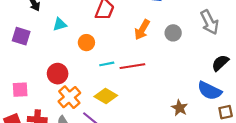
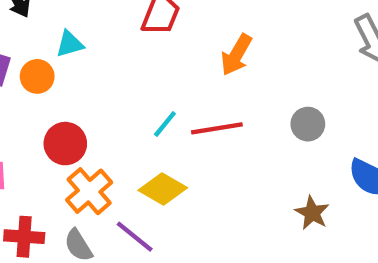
gray circle: (173, 33) -> (308, 124), moved
orange circle: (86, 43) -> (37, 76), moved
cyan line: (107, 64) -> (165, 124), turned -40

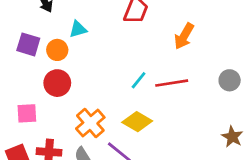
red circle: (65, 144) -> (57, 83), moved

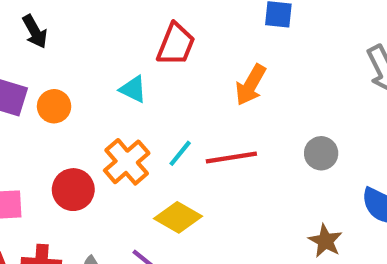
cyan triangle: (78, 29) -> (133, 89), moved, turned 42
red circle: (57, 83) -> (73, 190), moved
orange cross: (90, 123) -> (127, 162), moved

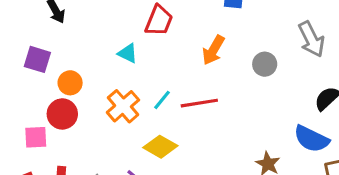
orange circle: (54, 106) -> (70, 83), moved
gray circle: (321, 153) -> (265, 64), moved
red circle: (73, 190) -> (62, 114), moved

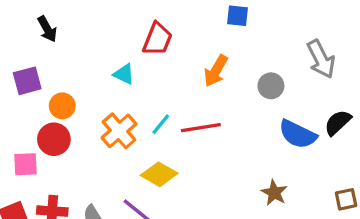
purple square: (37, 59) -> (27, 81), turned -32
blue semicircle: (311, 139) -> (298, 134), moved

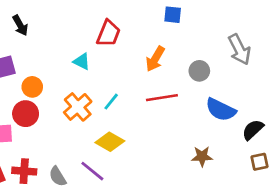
black semicircle: (338, 123) -> (253, 130), moved
red line: (201, 128) -> (162, 98), moved
brown star: (274, 193) -> (202, 156), turned -30

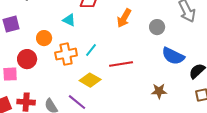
orange circle: (32, 87) -> (44, 38), moved
red line: (162, 98) -> (121, 64), moved
orange cross: (78, 107) -> (66, 54), turned 30

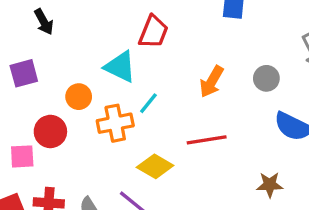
orange arrow: (124, 18) -> (212, 82), moved
cyan triangle: (69, 20) -> (120, 67), size x1.5
cyan line: (91, 50) -> (148, 103), moved

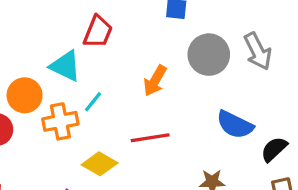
gray circle: (266, 78) -> (209, 55), moved, size x1.6
orange circle: (79, 97) -> (25, 95), size x1.4

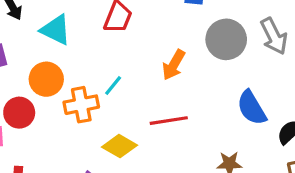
cyan triangle: (65, 66) -> (56, 30), moved
blue semicircle: (235, 125) -> (252, 108), turned 33

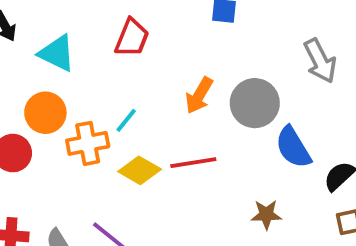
gray circle: (226, 39) -> (255, 103), moved
yellow diamond: (119, 146) -> (140, 170), moved

